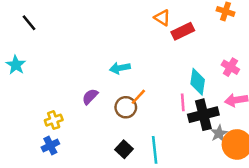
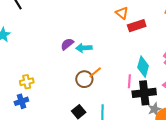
purple semicircle: (90, 97) -> (67, 44), moved

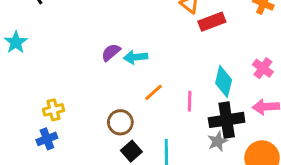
brown circle: (84, 79) -> (120, 122), moved
pink line: (129, 81) -> (190, 101), moved
gray star: (154, 109) -> (218, 141), moved

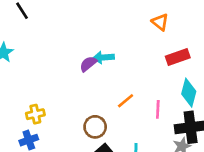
red rectangle: (212, 22) -> (178, 57), moved
cyan arrow: (136, 57) -> (103, 57), moved

